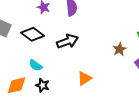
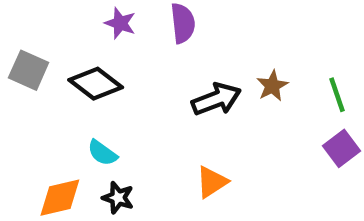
black arrow: (68, 41) -> (216, 99), moved
brown star: (120, 49) -> (272, 86), moved

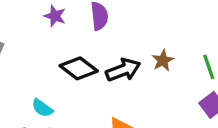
black diamond: (96, 84) -> (79, 68), moved

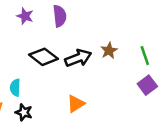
cyan semicircle: (42, 108) -> (15, 88), turned 56

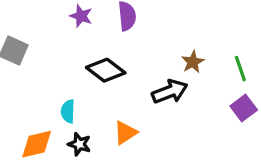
black arrow: (78, 58) -> (170, 92), moved
orange triangle: (76, 104) -> (125, 133), moved

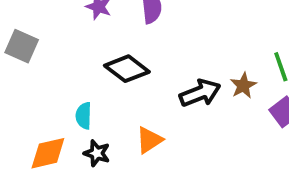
brown star: (193, 62) -> (243, 86), moved

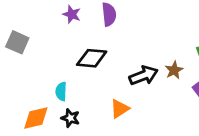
black diamond: (127, 69) -> (92, 58), turned -32
orange triangle: (149, 140) -> (120, 109), moved

